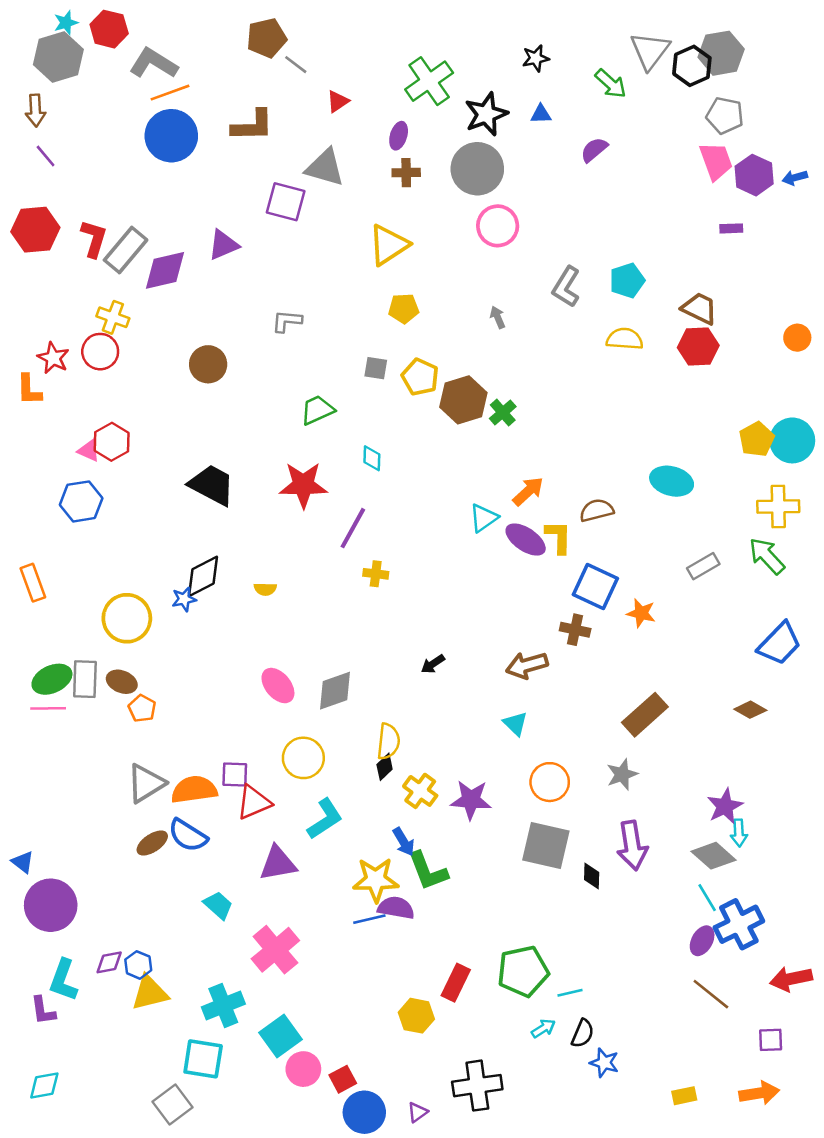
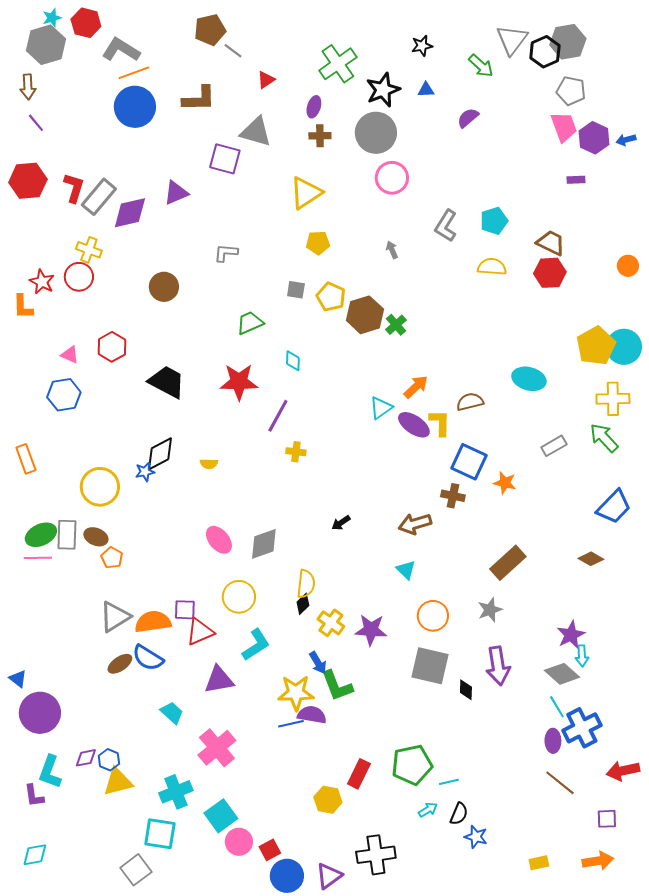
yellow pentagon: (757, 439) -> (596, 346), size x1.4
red hexagon: (112, 442) -> (112, 347), moved
purple ellipse: (702, 941) -> (553, 741), turned -30
purple triangle: (418, 1112) -> (329, 876), size x1.6

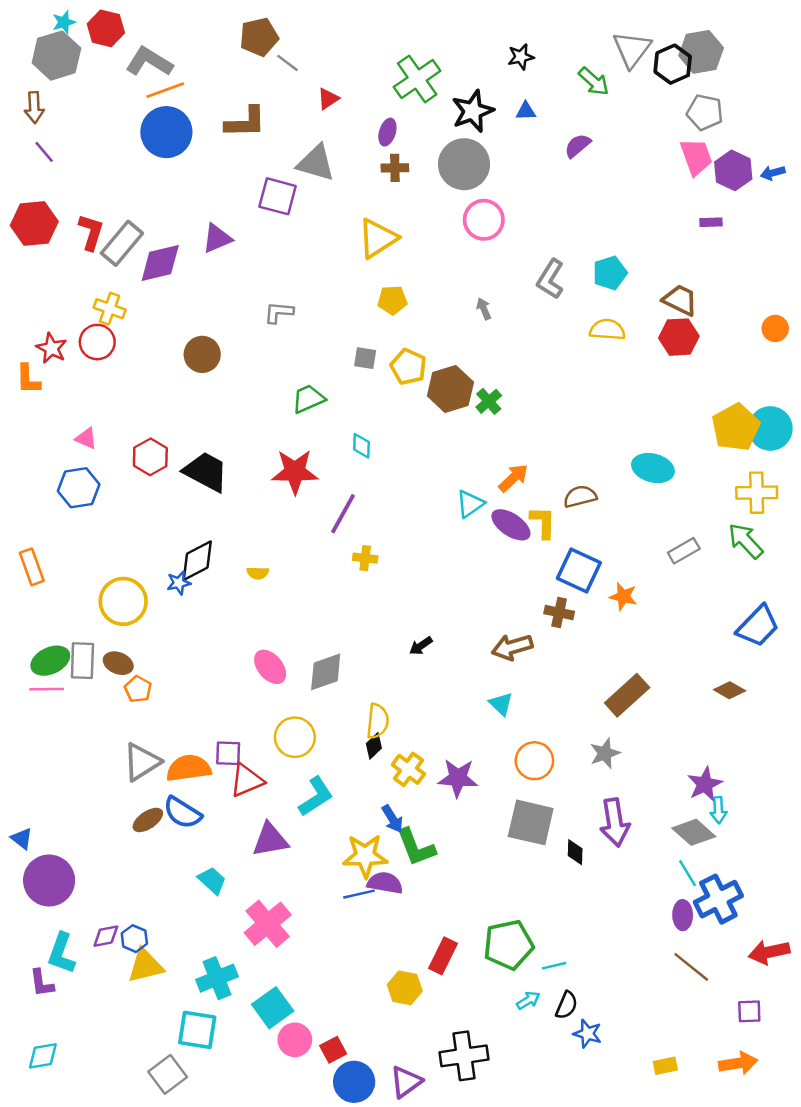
red hexagon: (112, 347) -> (150, 457), moved

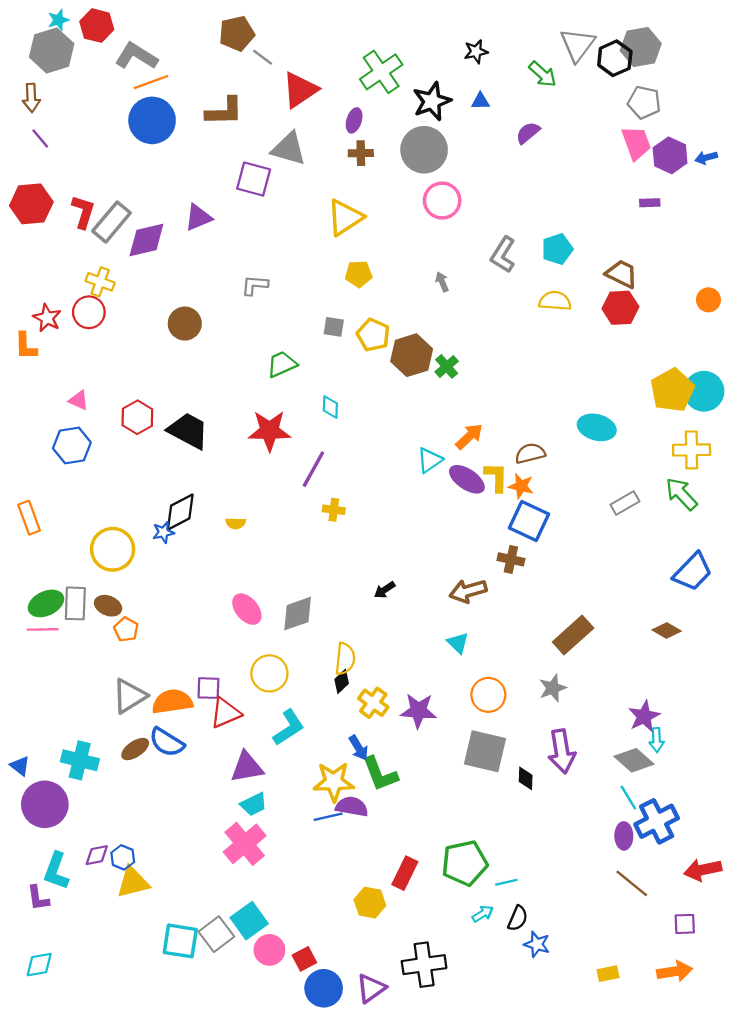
red triangle: (328, 99) -> (300, 90), size x1.8
orange star: (623, 596) -> (521, 486), moved
cyan trapezoid: (212, 881) -> (254, 804), moved, turned 112
cyan cross: (217, 978) -> (80, 760), moved, turned 36
gray square: (168, 1074) -> (216, 934), moved

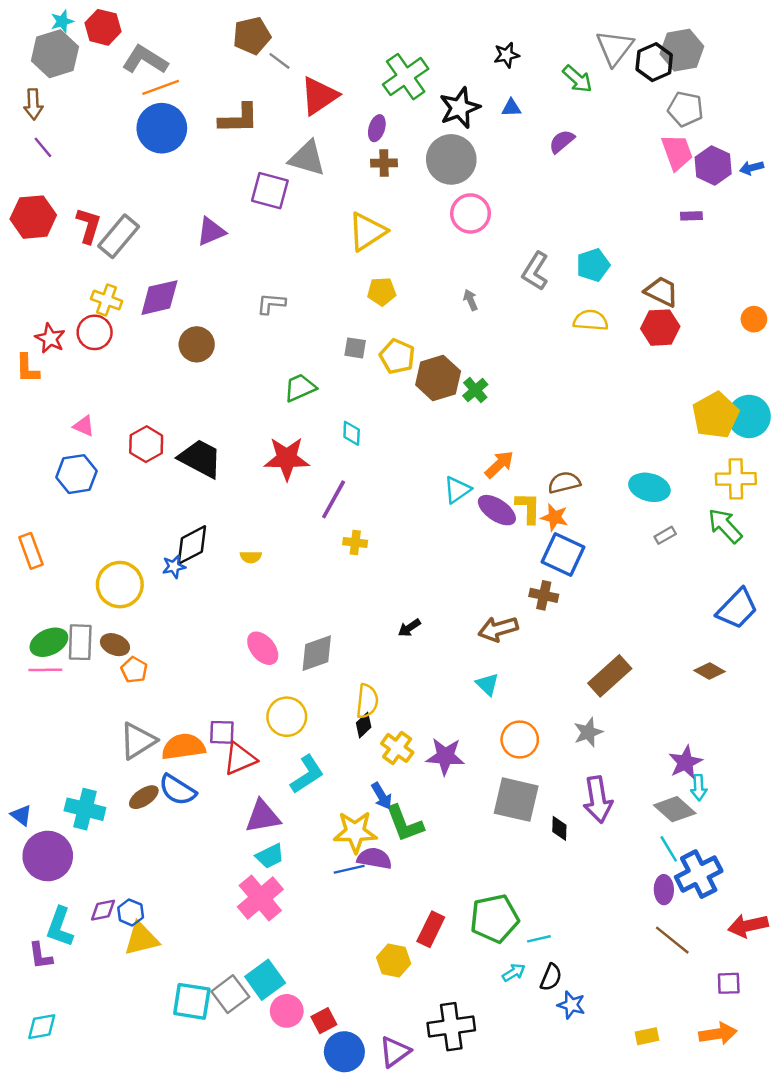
purple diamond: (146, 240) -> (159, 298), moved
cyan ellipse: (597, 427) -> (649, 487), moved
gray rectangle: (625, 503) -> (665, 535), size x0.7

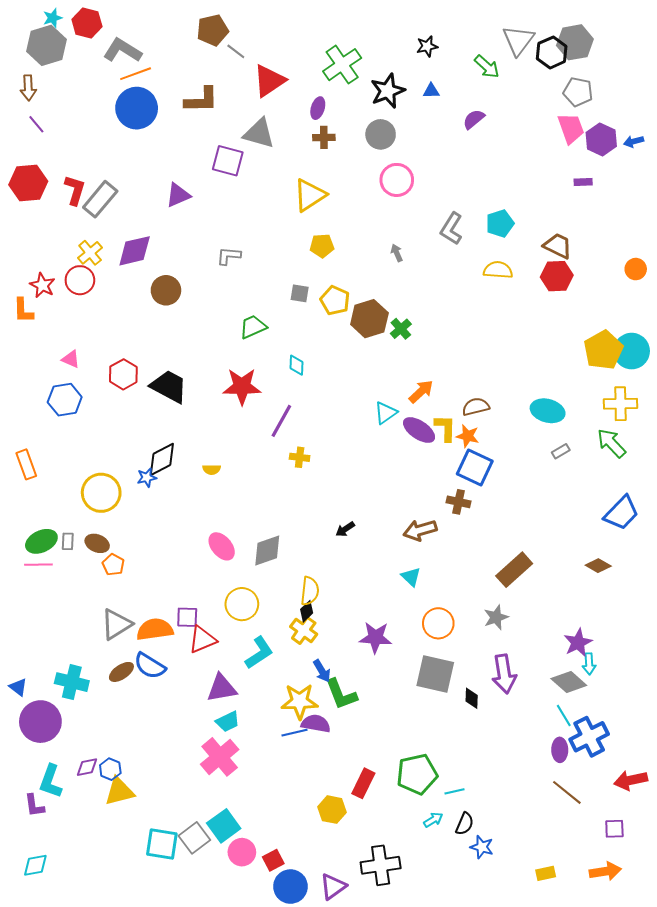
gray circle: (451, 159) -> (381, 134), size x0.7
yellow cross: (107, 300) -> (90, 253), turned 30
gray rectangle: (80, 642) -> (68, 541), size x0.6
yellow cross: (397, 748) -> (304, 630), moved

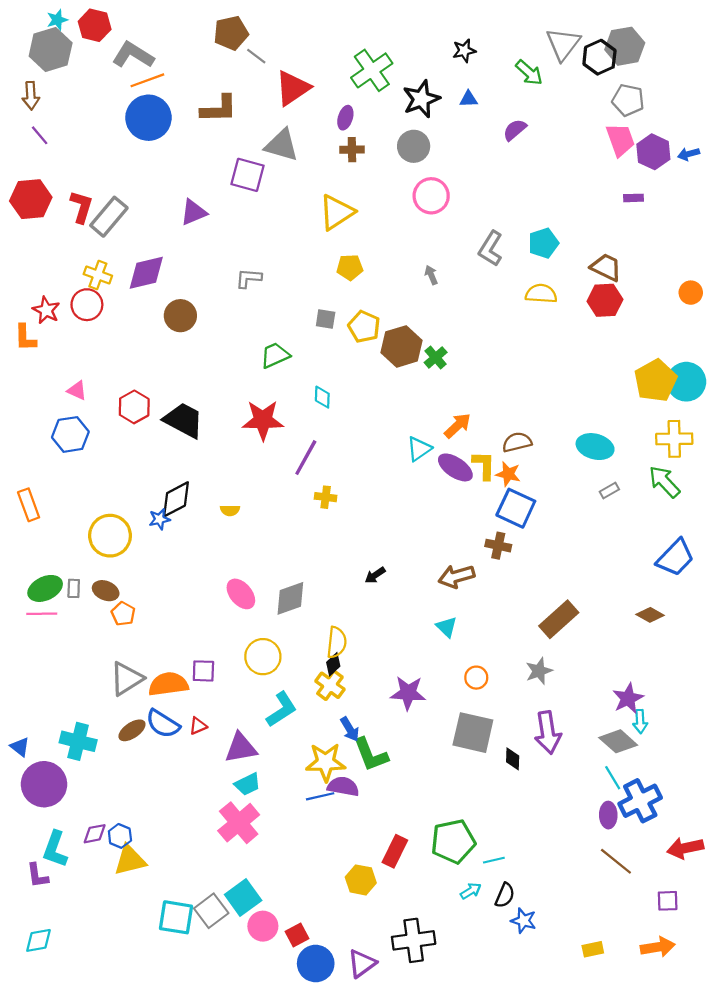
yellow cross: (90, 253) -> (98, 275), turned -30
orange circle: (438, 623) -> (476, 678), size x0.7
red triangle: (202, 640) -> (198, 726), moved, size x0.6

